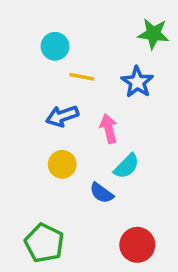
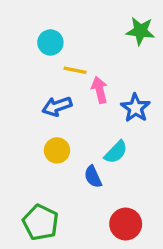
blue star: (137, 82) -> (135, 108), moved
pink arrow: (109, 129) -> (99, 90), moved
blue semicircle: (102, 193) -> (93, 177), turned 30

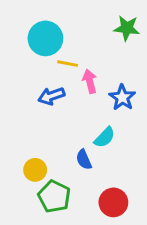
cyan circle: (50, 42) -> (45, 38), size x1.5
yellow circle: (57, 150) -> (35, 170), moved
green pentagon: (41, 222) -> (54, 196), moved

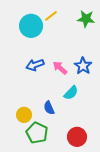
yellow line: (68, 64) -> (51, 16), moved, turned -48
pink arrow: (90, 81) -> (60, 68), moved, turned -35
blue semicircle: (84, 160) -> (49, 108), moved

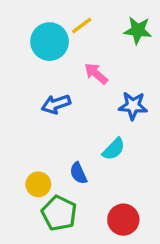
blue star: (83, 66) -> (133, 106), turned -30
pink arrow: (60, 68) -> (96, 74), moved

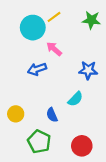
pink arrow: (96, 74) -> (54, 49), moved
yellow circle: (38, 184) -> (16, 114), moved

